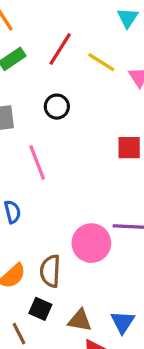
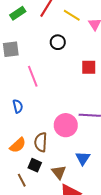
black circle: (57, 107) -> (58, 42), moved
brown triangle: (80, 320) -> (59, 172), turned 42
blue triangle: (123, 322) -> (83, 158), moved

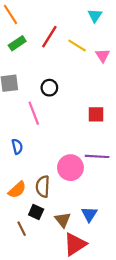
black circle: (58, 42) -> (49, 88), moved
red square: (89, 67) -> (96, 114), moved
blue triangle: (83, 158) -> (89, 214), moved

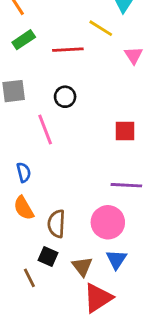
red line: (49, 37) -> (68, 50), moved, turned 55
yellow line: (77, 46) -> (101, 28), moved
pink circle: (70, 168) -> (108, 222), moved
orange semicircle: (17, 190) -> (24, 208), moved, turned 102

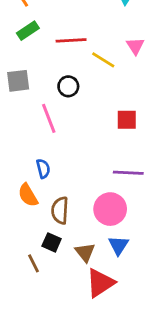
yellow line: (101, 28) -> (103, 60), moved
blue semicircle: (24, 172) -> (43, 169), moved

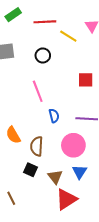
pink line: (49, 118) -> (38, 91), moved
blue semicircle: (43, 169) -> (54, 116), moved
brown line: (33, 263) -> (11, 198), moved

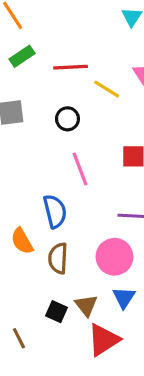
pink line: (38, 91) -> (80, 169), moved
blue semicircle: (54, 116) -> (55, 211), moved, size x1.5
black square: (31, 170) -> (56, 312), moved

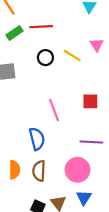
red line: (71, 67) -> (41, 27), moved
black circle: (67, 119) -> (45, 58), moved
orange semicircle: (22, 241) -> (14, 170), moved, turned -150

